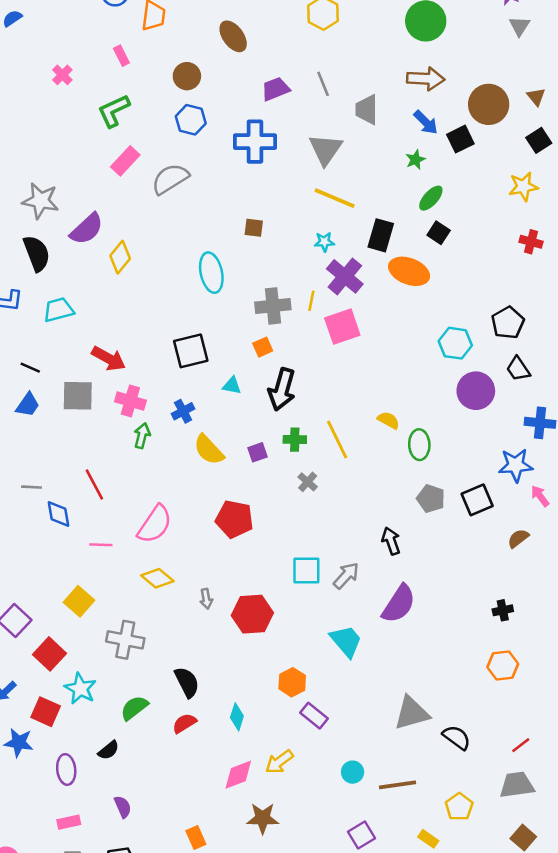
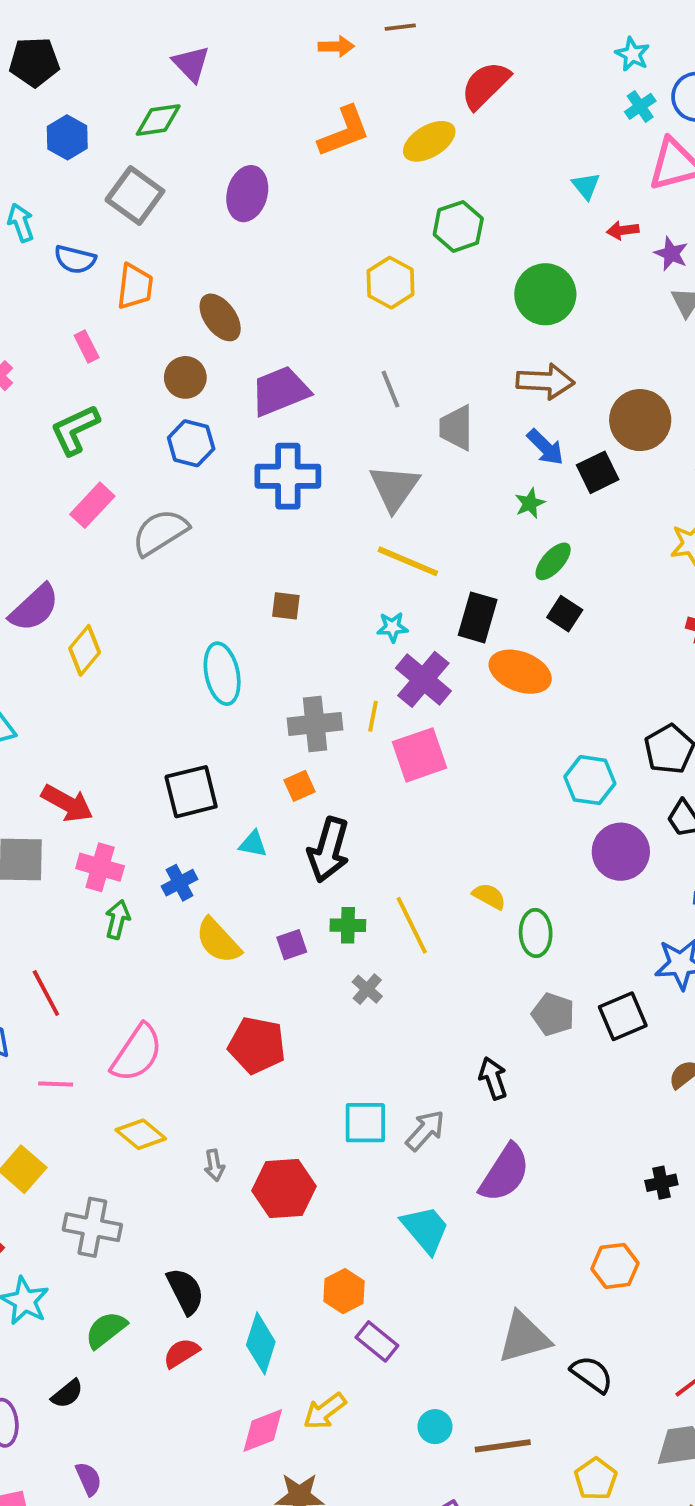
brown ellipse: (233, 36) -> (220, 317), moved
purple trapezoid: (275, 89) -> (280, 391), moved, size x1.4
orange hexagon: (503, 665) -> (615, 1266), moved
cyan diamond: (237, 717) -> (261, 1343), size x1.4

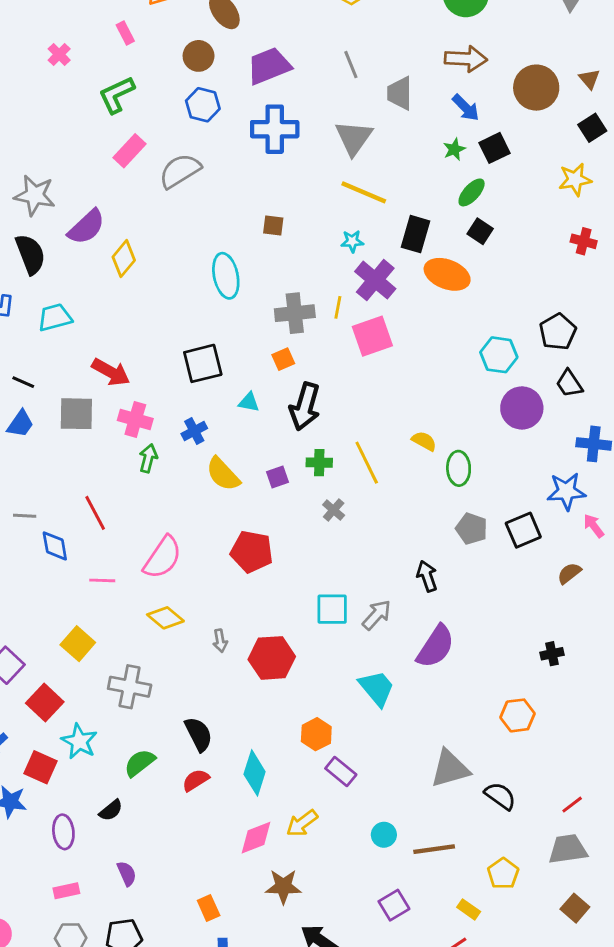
black square: (598, 472) -> (495, 148), moved

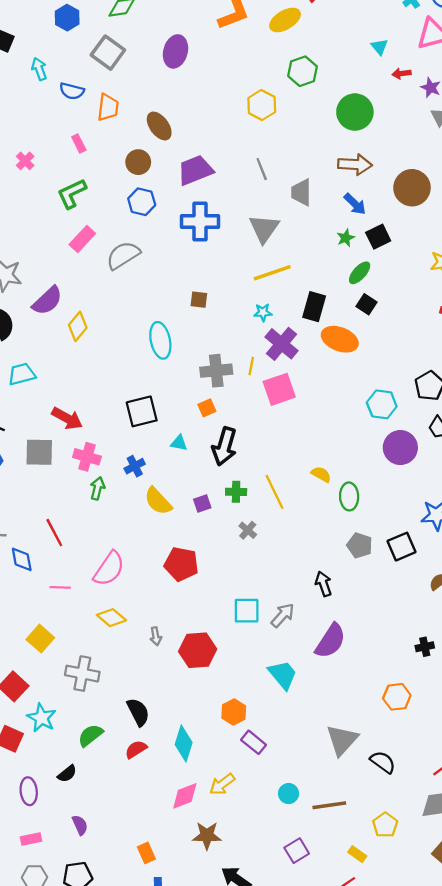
yellow line: (364, 192) -> (272, 273), turned -42
gray triangle: (450, 769) -> (342, 740), turned -32

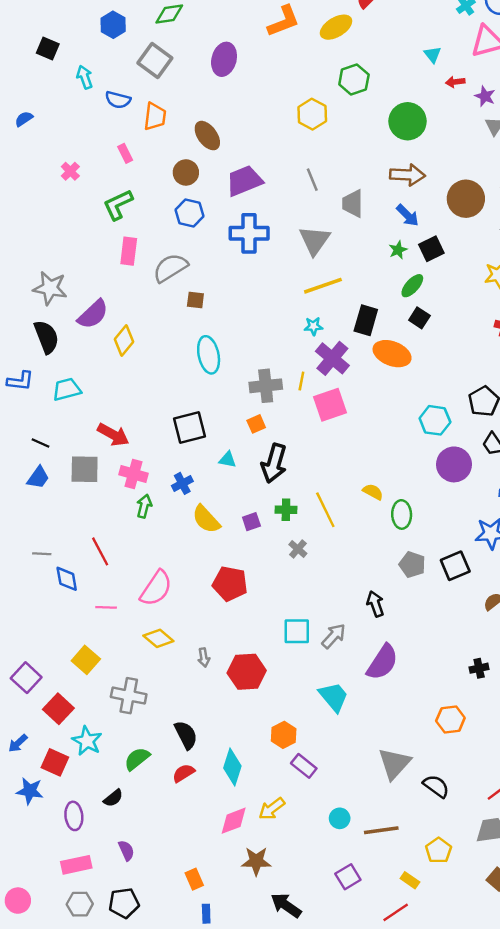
pink rectangle: (82, 239) -> (129, 251), turned -36
brown square: (199, 300) -> (195, 300), moved
pink rectangle: (31, 839) -> (76, 865), size x1.4

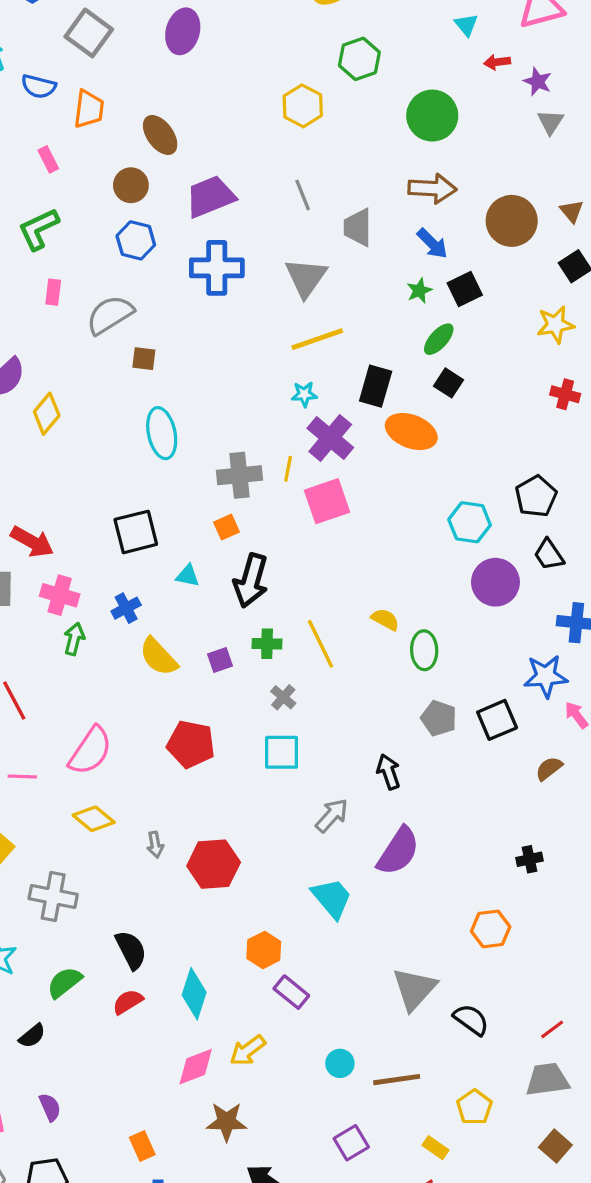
pink rectangle: (129, 251) -> (53, 292), size x0.7
cyan square: (297, 631) -> (282, 752), moved

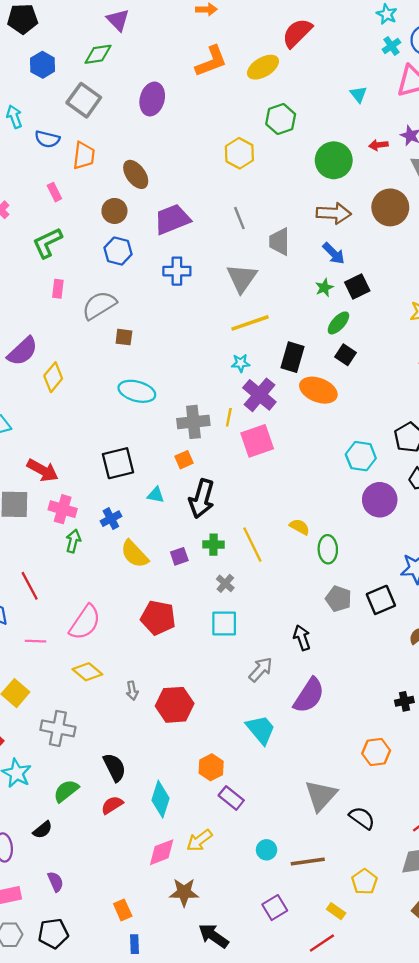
red arrow: (497, 62) -> (379, 145), moved
brown circle: (512, 221) -> (390, 207), moved
blue cross: (217, 268) -> (177, 271), size x0.7
cyan ellipse: (162, 433) -> (137, 391), turned -63

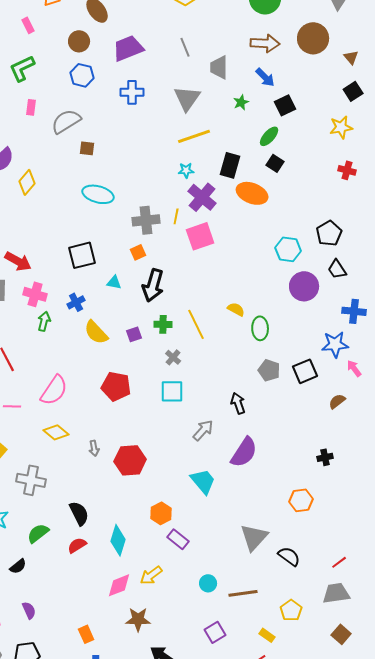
green star: (324, 288) -> (241, 102), moved

